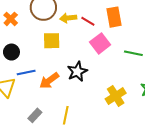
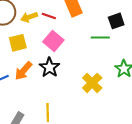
pink square: (100, 43) -> (53, 41), moved
orange arrow: (49, 81) -> (23, 71), moved

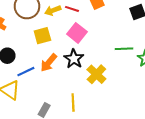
green line: (100, 37) -> (124, 49), moved
yellow cross: (92, 83) -> (96, 74), moved

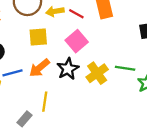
yellow cross: (96, 74) -> (97, 73), moved
yellow line: (73, 103) -> (45, 102), moved

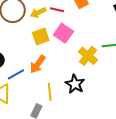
yellow square: (38, 37) -> (41, 36), moved
black star: (68, 69) -> (75, 84), moved

